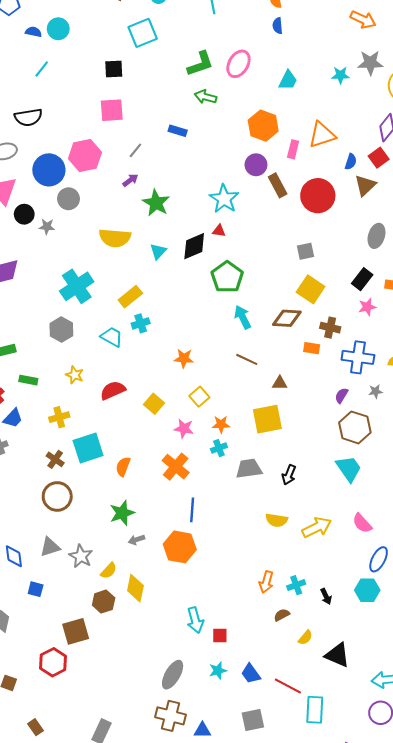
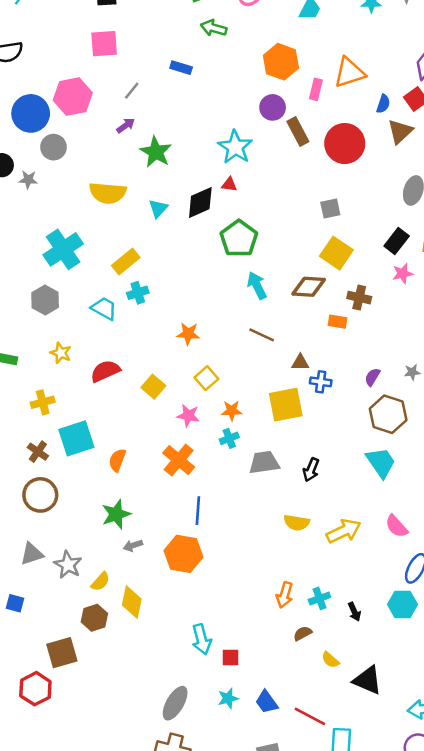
blue cross: (358, 357) -> (321, 382), moved, size x0.6
yellow semicircle: (305, 638) -> (330, 660), turned 91

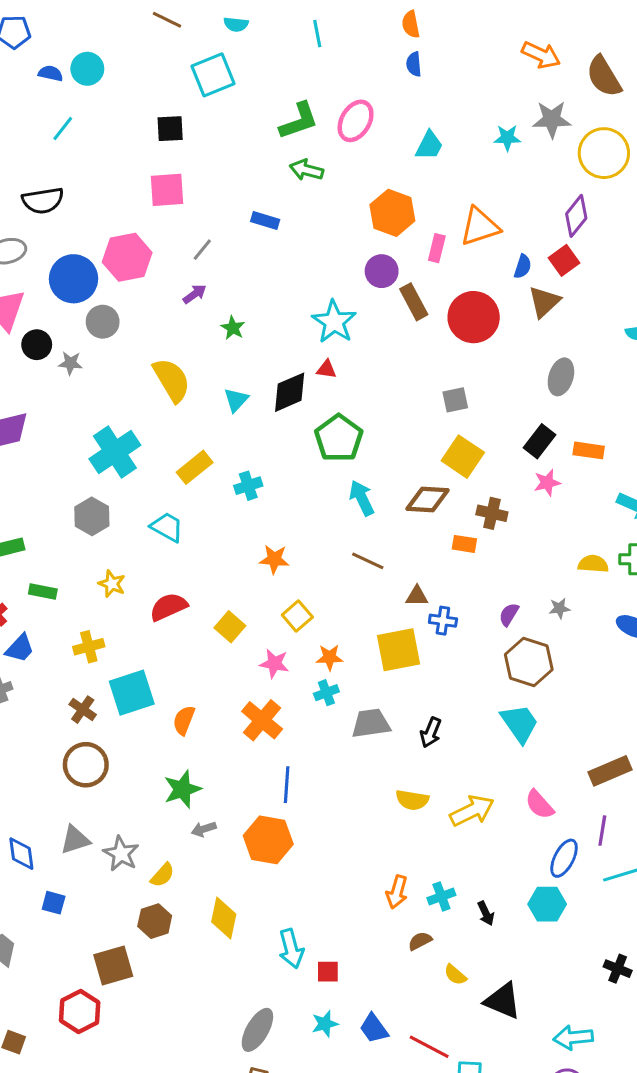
green star: (156, 152) -> (233, 328), size x0.6
yellow semicircle: (108, 193) -> (172, 380), turned -126
cyan cross: (138, 293) -> (248, 486), moved
yellow diamond: (132, 602) -> (224, 918), moved

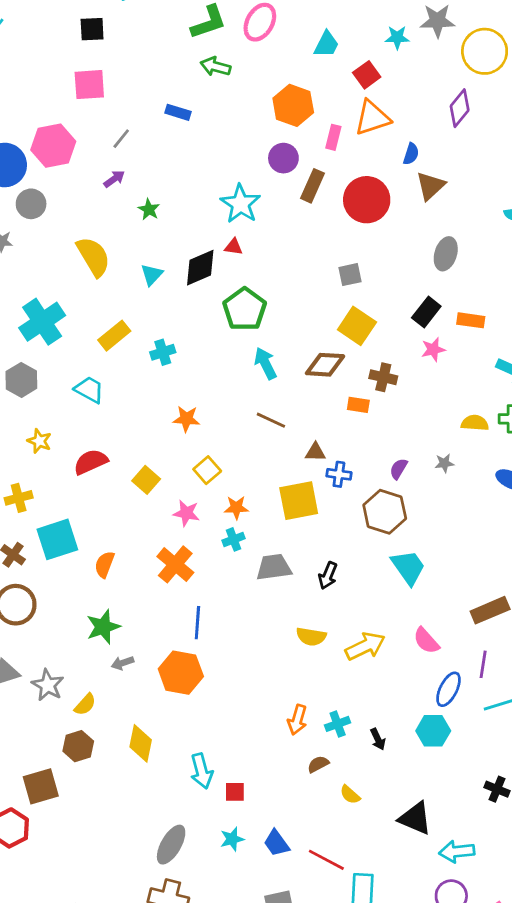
red square: (564, 260) -> (367, 75), moved
brown rectangle: (414, 302) -> (313, 186), turned 52
brown hexagon: (529, 662) -> (385, 512), moved
black triangle: (503, 1001) -> (415, 818), moved

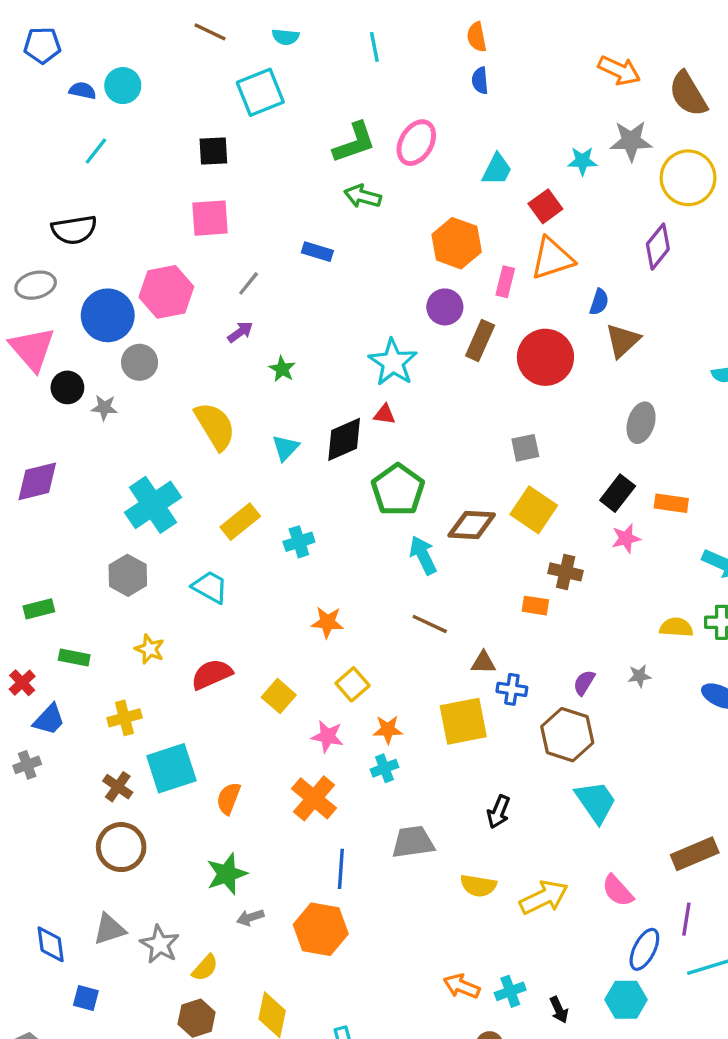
brown diamond: (325, 365) -> (472, 525), moved
gray trapezoid: (274, 567) -> (413, 842), moved
orange arrow: (297, 720) -> (462, 986), turned 96

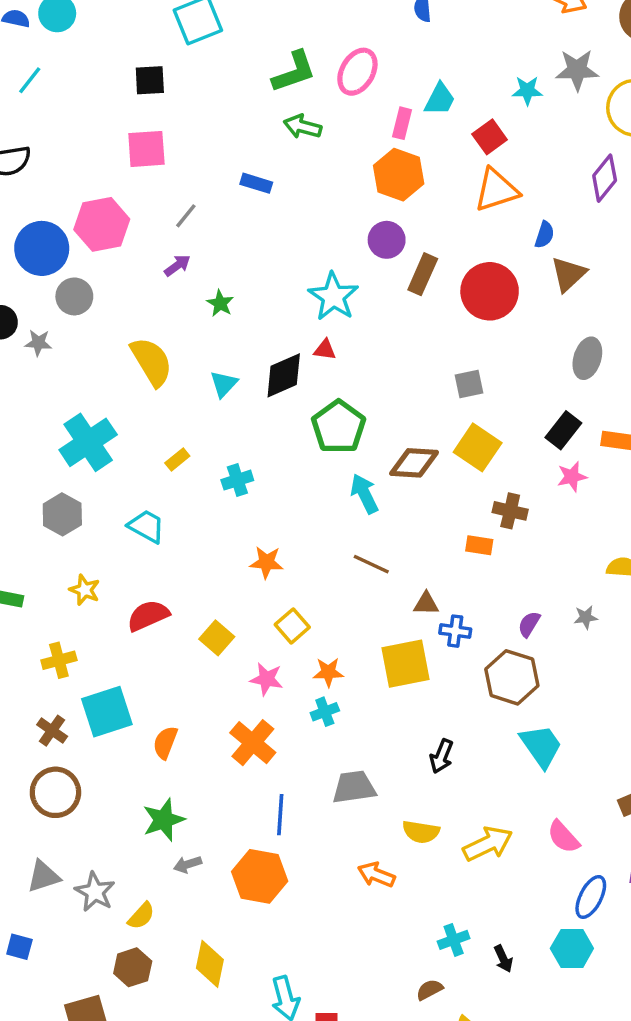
pink rectangle: (505, 282) -> (402, 123), moved
yellow rectangle: (240, 522) -> (177, 459), size x0.6
orange arrow: (462, 986) -> (376, 875), moved

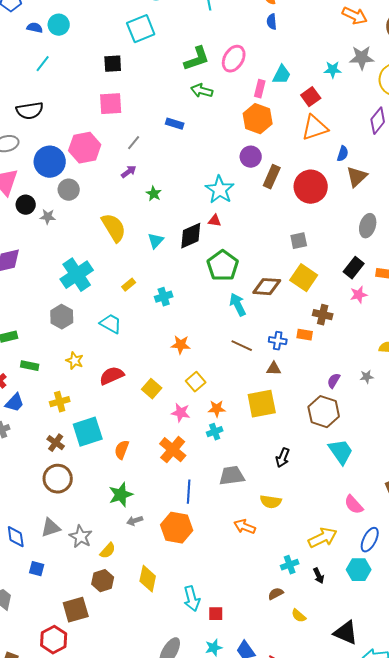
blue cross: (455, 631) -> (278, 341), moved
yellow arrow: (488, 844) -> (323, 538), moved

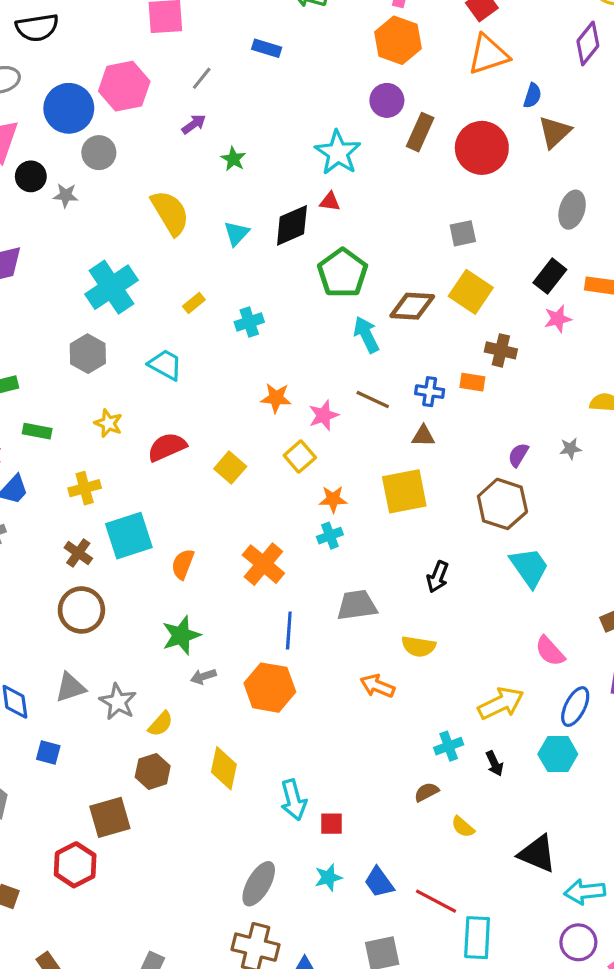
pink star: (181, 413) -> (324, 415), moved, turned -30

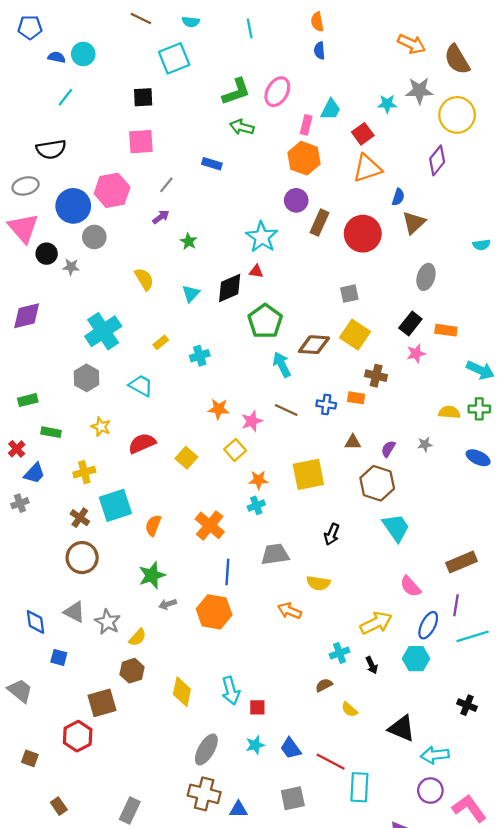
yellow semicircle: (170, 213) -> (144, 279), size x0.7
brown triangle: (423, 436) -> (353, 442), moved
gray triangle: (70, 688) -> (74, 612), turned 45
yellow diamond: (224, 768) -> (182, 692), moved

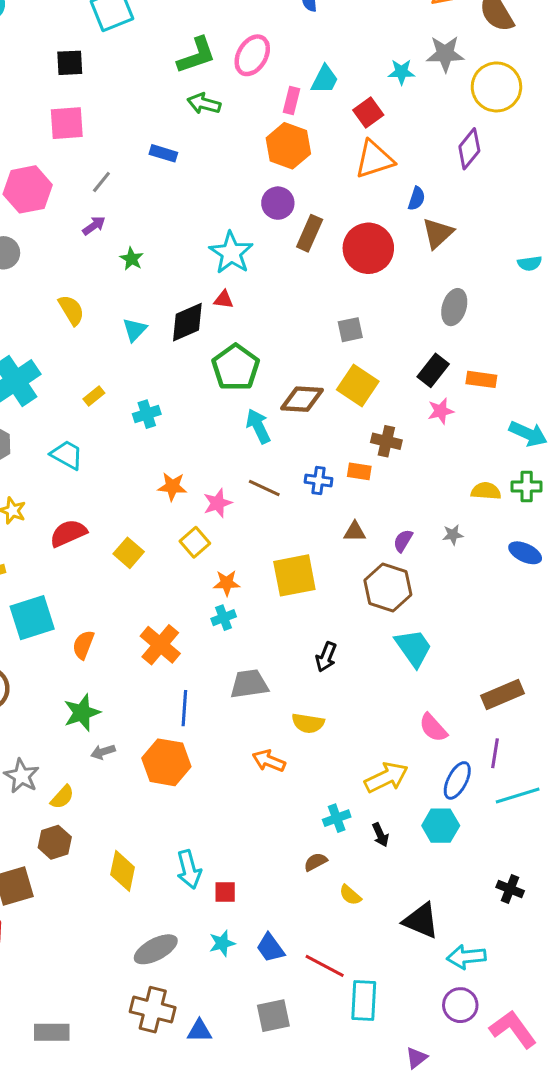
gray ellipse: (206, 749) -> (156, 949), turned 32
gray rectangle: (130, 810) -> (52, 1032), turned 65

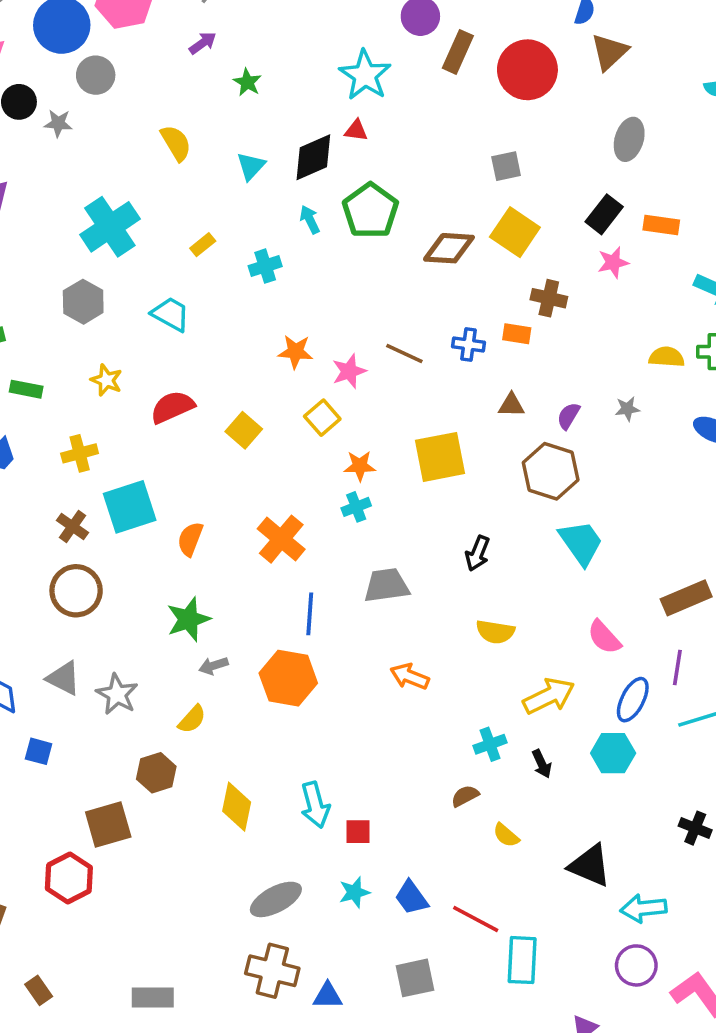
cyan arrow: (258, 426) -> (310, 220), moved, size x0.7
yellow semicircle: (308, 723) -> (495, 632), moved
yellow semicircle: (62, 797) -> (192, 719), moved

